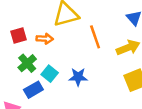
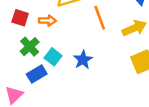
red square: (19, 35) -> (20, 18), turned 35
blue star: (78, 77) -> (83, 60), turned -30

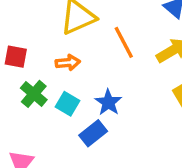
orange arrow: (47, 21) -> (68, 63), moved
blue rectangle: (37, 74) -> (93, 133), moved

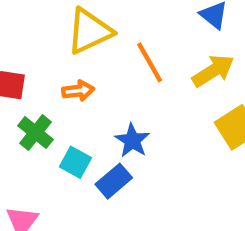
cyan square: (67, 104) -> (75, 162), moved

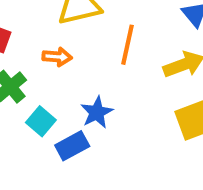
orange line: (150, 62) -> (128, 45), turned 30

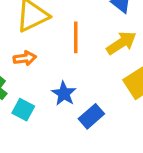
blue rectangle: (72, 146) -> (91, 116), moved

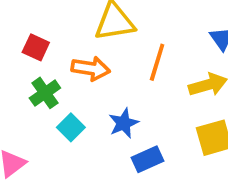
orange arrow: (25, 58) -> (91, 68), size x1.4

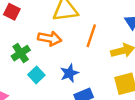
red square: (36, 47) -> (12, 12), moved

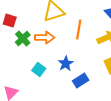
green cross: (21, 53) -> (23, 39), moved

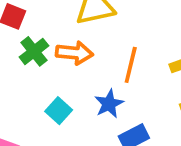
orange line: (79, 30) -> (131, 65), moved

